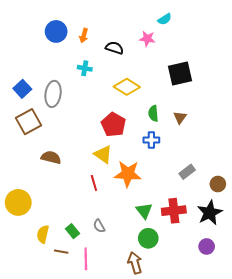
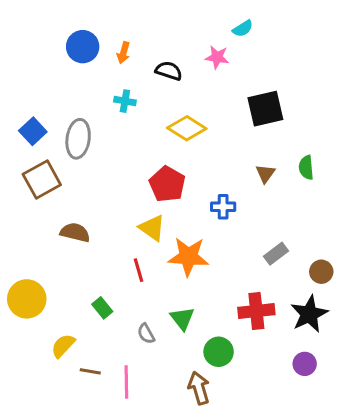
green semicircle: (153, 113) -> (306, 167), moved
green triangle: (144, 211) -> (182, 319), moved
green rectangle: (72, 231) -> (102, 308), moved
yellow semicircle: (43, 234) -> (63, 346), turned 30

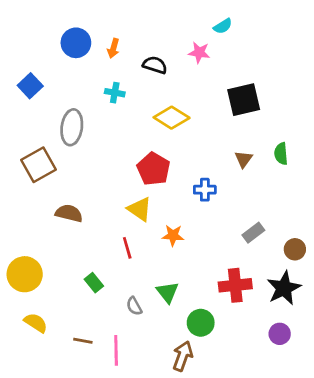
blue square: (33, 131) -> (30, 86), moved
orange star: (188, 257) -> (173, 235), size x0.6
yellow semicircle: (63, 346) -> (36, 323), moved, turned 80
brown arrow: (199, 388) -> (183, 356), turned 36

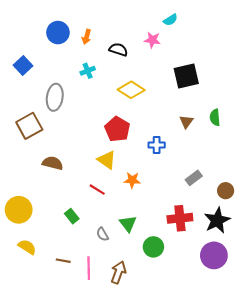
cyan cross: (115, 93) -> (88, 71), turned -32
red line: (127, 248) -> (97, 190), turned -42
purple circle: (280, 334) -> (214, 255), size x1.6
brown arrow: (183, 356) -> (118, 272), moved

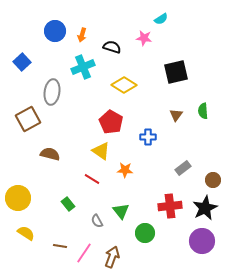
cyan cross: (88, 71) -> (83, 67), size x1.6
pink line: (89, 268) -> (84, 253), turned 35

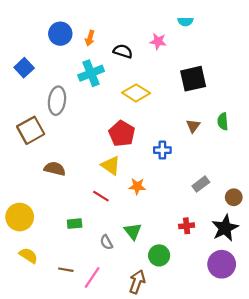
cyan semicircle: (161, 19) -> (185, 22), moved, turned 32
green rectangle: (68, 204) -> (75, 224), turned -56
red cross: (170, 206) -> (187, 226), size x0.6
brown arrow: (112, 257) -> (137, 282), moved

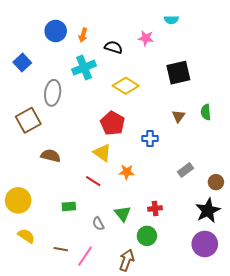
red cross: (187, 226) -> (155, 208), moved

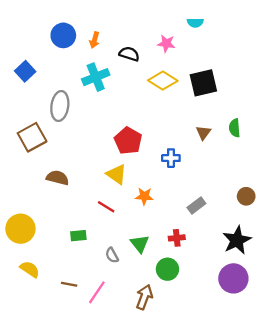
yellow diamond: (126, 86) -> (163, 81), moved
gray rectangle: (185, 170) -> (196, 206), moved
brown circle: (216, 182) -> (246, 196), moved

